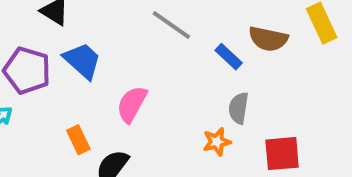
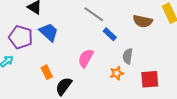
blue rectangle: (229, 57) -> (110, 34), moved
pink semicircle: (132, 104) -> (86, 58), moved

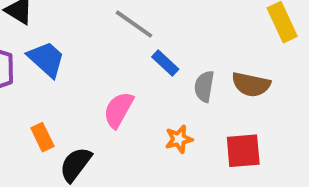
brown semicircle: (143, 21) -> (251, 84), moved
gray semicircle: (128, 56) -> (204, 86), moved

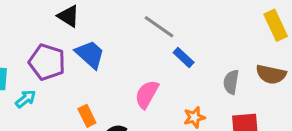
brown semicircle: (251, 84) -> (271, 74), moved
gray semicircle: (204, 86) -> (231, 82), moved

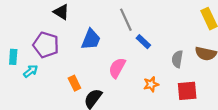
gray line: (159, 27) -> (126, 20), turned 30
blue trapezoid: (90, 54) -> (91, 39), moved, turned 70

